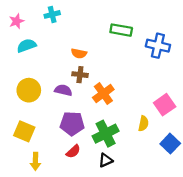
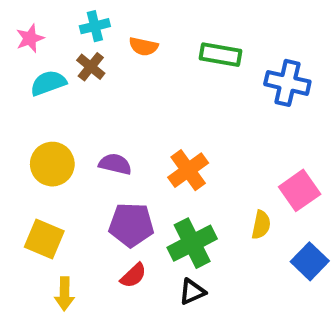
orange semicircle: (79, 53) -> (144, 46), moved
brown cross: (80, 75) -> (91, 67), moved, turned 32

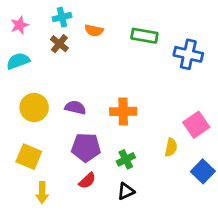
cyan semicircle: (48, 83) -> (18, 61), moved
orange cross: (188, 170) -> (123, 111), turned 35
green cross: (192, 243) -> (126, 159), size x0.6

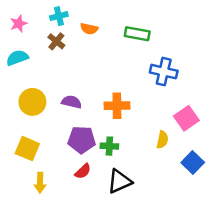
blue cross: (188, 54) -> (164, 72), moved
green cross: (126, 159) -> (109, 146), moved, turned 30
black triangle: (126, 191) -> (119, 181), size x1.5

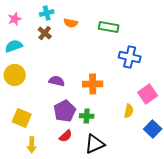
yellow circle: (32, 102) -> (15, 75), moved
purple pentagon: (82, 140) -> (65, 111), turned -30

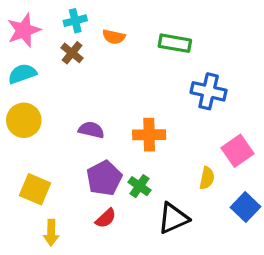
pink star: (15, 19) -> (24, 30), size x1.5
green cross: (87, 116) -> (139, 186), turned 32
black triangle: (95, 144) -> (173, 218), moved

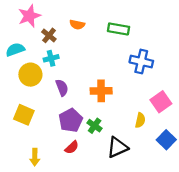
cyan cross: (75, 21) -> (51, 58), moved
pink star: (24, 30) -> (29, 16), moved
yellow circle: (24, 120) -> (30, 75), moved
purple semicircle: (91, 130) -> (62, 88), turned 56
yellow square: (35, 189) -> (24, 115), moved

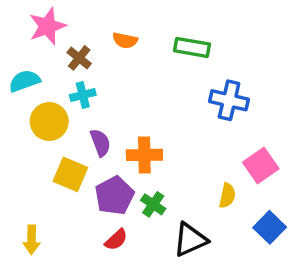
orange cross: (101, 91) -> (144, 155), moved
yellow square: (24, 115) -> (70, 174), moved
yellow arrow: (35, 157) -> (32, 240), moved

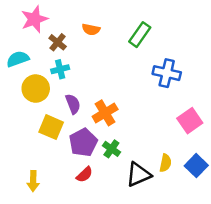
green rectangle: (192, 47) -> (140, 35), turned -65
orange cross: (144, 155) -> (105, 113), turned -30
yellow semicircle: (227, 196) -> (165, 163), moved
yellow arrow: (32, 240) -> (33, 181), moved

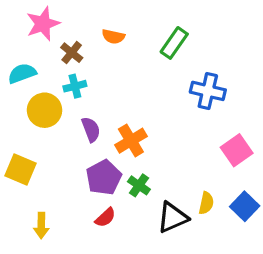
yellow square: (51, 127) -> (20, 169), moved

